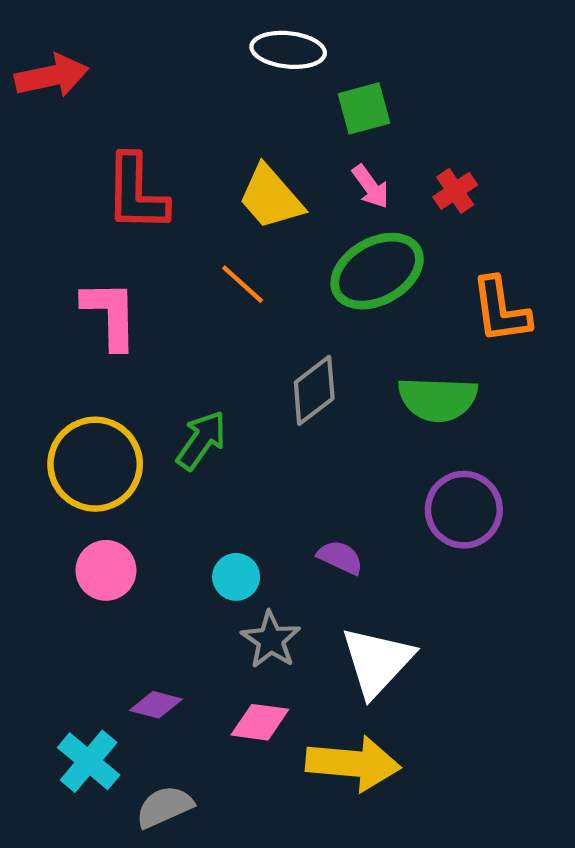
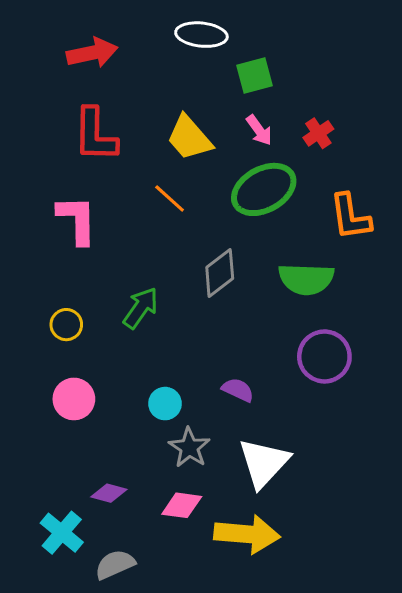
red arrow: (52, 76) -> (92, 53), moved
yellow circle: (95, 464) -> (66, 325), size x0.5

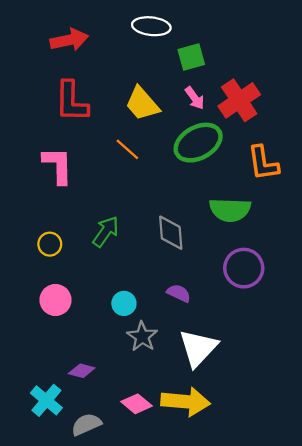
red cross: (318, 133) -> (239, 100), size x1.8
gray diamond: (220, 273) -> (171, 233), moved, turned -57
pink diamond: (182, 505) -> (136, 404), moved, turned 32

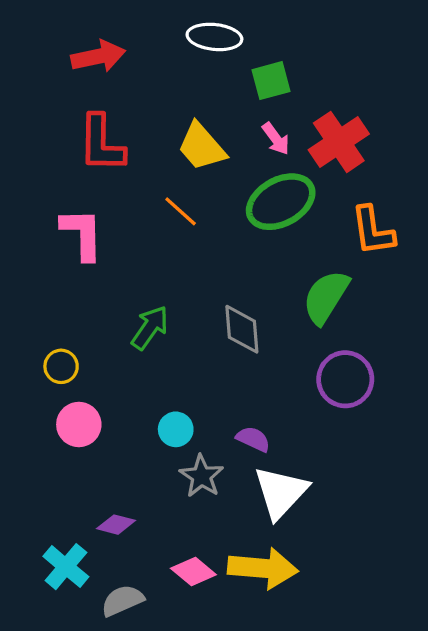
green semicircle: (230, 210) -> (326, 297), turned 120
yellow circle: (50, 244) -> (61, 366), moved
purple semicircle: (179, 293) -> (253, 439), moved

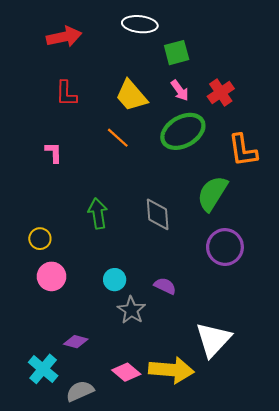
red cross: (339, 142) -> (221, 92), size x0.7
red L-shape: (101, 144) -> (66, 94), size x0.7
pink L-shape: (82, 234) -> (54, 152), size x0.6
green arrow: (150, 328) -> (98, 213), turned -44
white triangle: (281, 492) -> (213, 340), moved

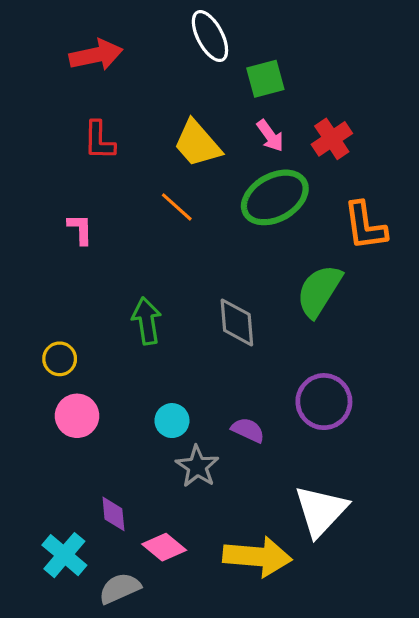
white ellipse: (140, 24) -> (210, 36), turned 56
purple circle: (225, 247) -> (324, 402), moved
purple diamond: (76, 342) -> (113, 514), turned 70
pink diamond: (126, 372) -> (164, 547), moved

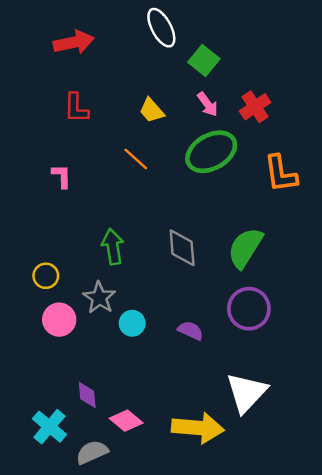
green square: (265, 79) -> (204, 61), turned -36
yellow trapezoid: (197, 144) -> (152, 110), size x0.7
green semicircle: (319, 291) -> (245, 248), moved
gray star: (197, 466) -> (99, 298), moved

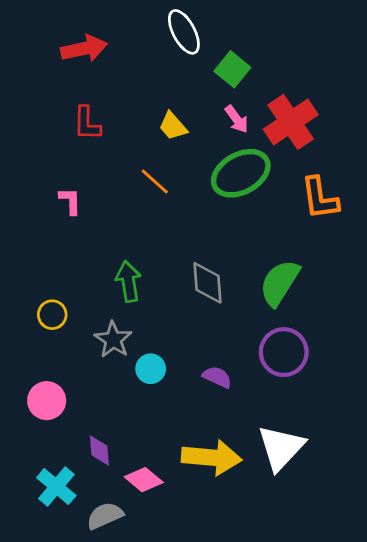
red cross: (255, 107) -> (291, 122), size x1.5
pink circle: (59, 320) -> (47, 401), moved
yellow arrow: (198, 428) -> (212, 457), moved

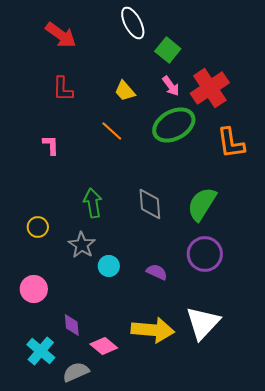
red arrow: (84, 48) -> (61, 35), turned 48

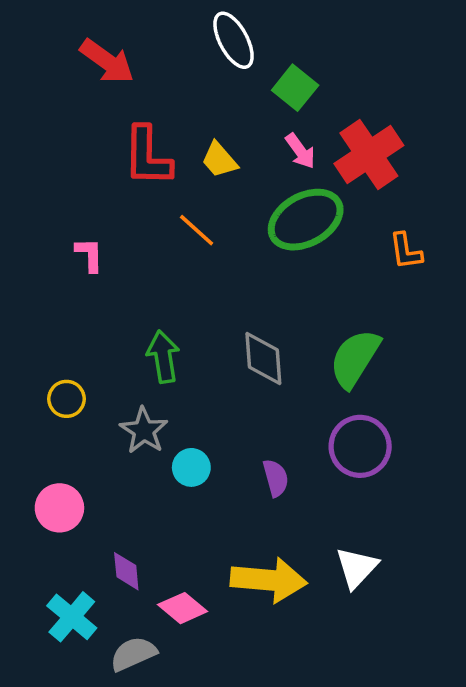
red L-shape: (63, 89) -> (147, 156), moved, size x1.4
orange L-shape: (231, 143) -> (406, 251), size x0.7
purple semicircle: (157, 272) -> (276, 478), turned 50
white triangle: (203, 323) -> (357, 568), size x0.7

